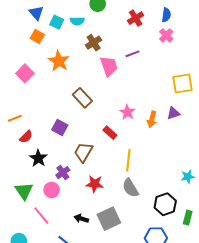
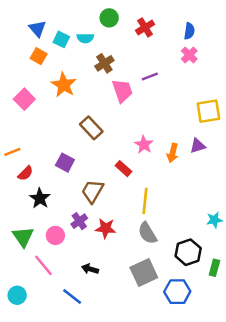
red cross: (136, 18) -> (145, 27), moved
purple cross: (63, 173) -> (79, 221), moved
gray square: (109, 219) -> (144, 273), moved

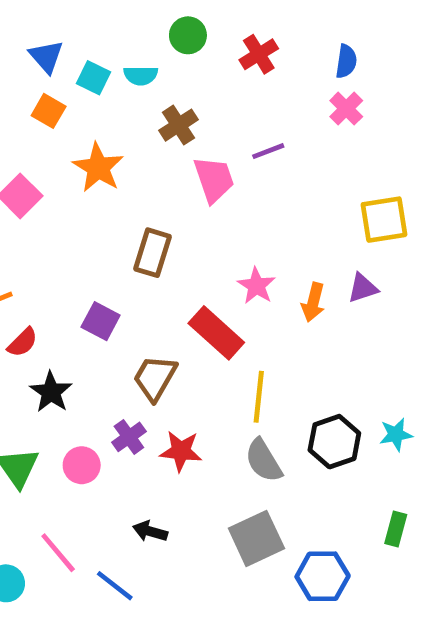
brown rectangle: (91, 128) -> (153, 253), turned 60
red rectangle: (124, 169) -> (216, 333), size x1.6
black hexagon: (188, 252) -> (334, 442), moved
pink line: (43, 265) -> (58, 553), moved

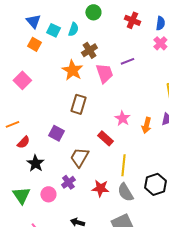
red cross: (259, 54) -> (132, 20), moved, turned -35
cyan semicircle: (141, 75) -> (73, 29), turned -72
orange star: (98, 168) -> (72, 70), moved
red rectangle: (216, 333) -> (105, 138), size x0.7
red star: (181, 451) -> (100, 188), moved

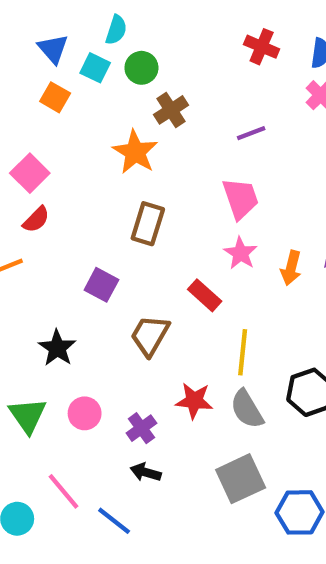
green circle: (93, 12) -> (141, 68), moved
cyan semicircle: (73, 29) -> (116, 30), moved
pink trapezoid: (104, 73) -> (241, 198), moved
red semicircle: (23, 142) -> (36, 220), moved
purple cross: (68, 182) -> (141, 428), moved

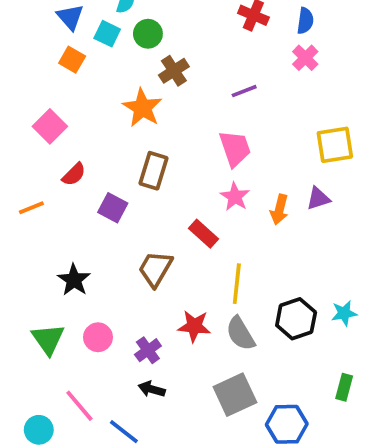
red semicircle: (36, 220) -> (74, 174), moved
purple square: (101, 285) -> (113, 208), moved

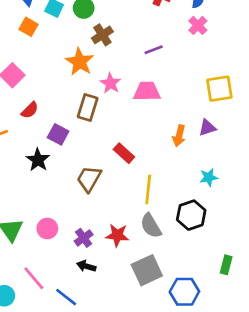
pink trapezoid: (235, 148) -> (147, 91), turned -72
pink star: (235, 197) -> (111, 83), moved
black star: (74, 280) -> (38, 160), moved
cyan star: (344, 313) -> (209, 177), moved
red star: (194, 326) -> (117, 235), moved

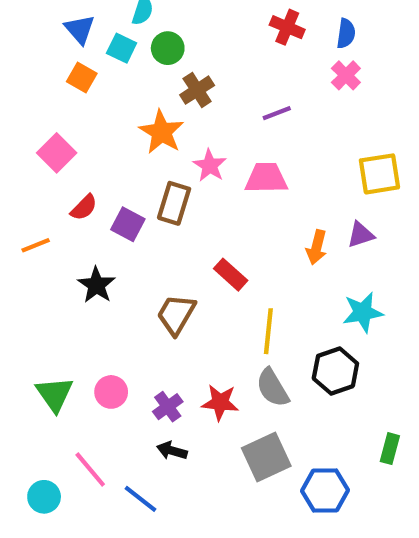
purple square: (58, 134) -> (128, 224), moved
cyan star: (209, 177) -> (363, 312), size x1.4

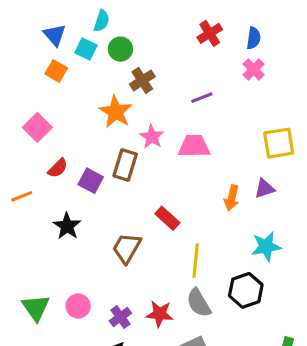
red cross: (287, 27) -> (210, 33), turned 35

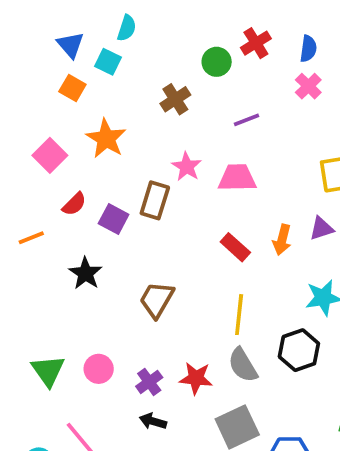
green circle: (120, 49) -> (217, 62), moved
orange star: (116, 112) -> (106, 139), moved
red rectangle: (167, 218) -> (235, 247), moved

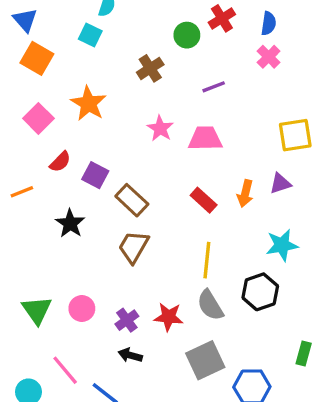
blue triangle: (71, 45) -> (25, 20), moved
orange square: (72, 88) -> (37, 58), moved, size x1.4
brown rectangle: (155, 200) -> (132, 200), moved, turned -64

